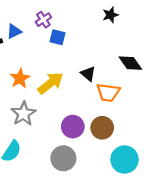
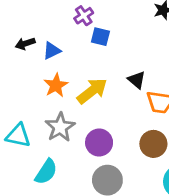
blue triangle: (14, 31) -> (52, 51), moved
purple circle: (73, 127) -> (99, 143), moved

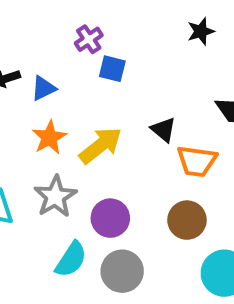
cyan semicircle: (46, 172) -> (71, 259), moved

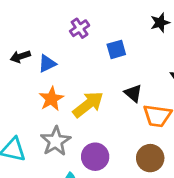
blue square: (112, 69) -> (116, 49), moved, turned -30

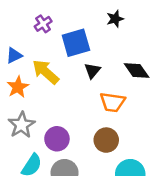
blue square: (116, 49) -> (76, 43), size x1.6
black triangle: (133, 93) -> (92, 71), moved, turned 30
yellow arrow: (88, 104) -> (46, 72), moved, turned -100

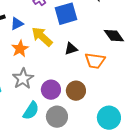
black triangle: (92, 71) -> (71, 49), moved, turned 32
brown circle: (106, 140) -> (76, 91), moved

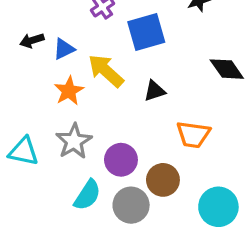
orange trapezoid: (95, 61) -> (193, 135), moved
brown circle: (76, 91) -> (163, 180), moved

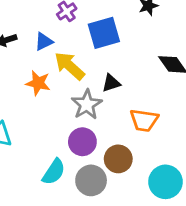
blue triangle: (64, 49) -> (44, 42), moved
orange star: (69, 91) -> (38, 83), turned -30
gray star: (74, 141) -> (87, 105), moved

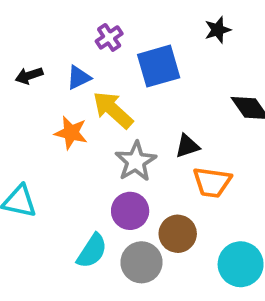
black triangle: (111, 83) -> (187, 146), moved

